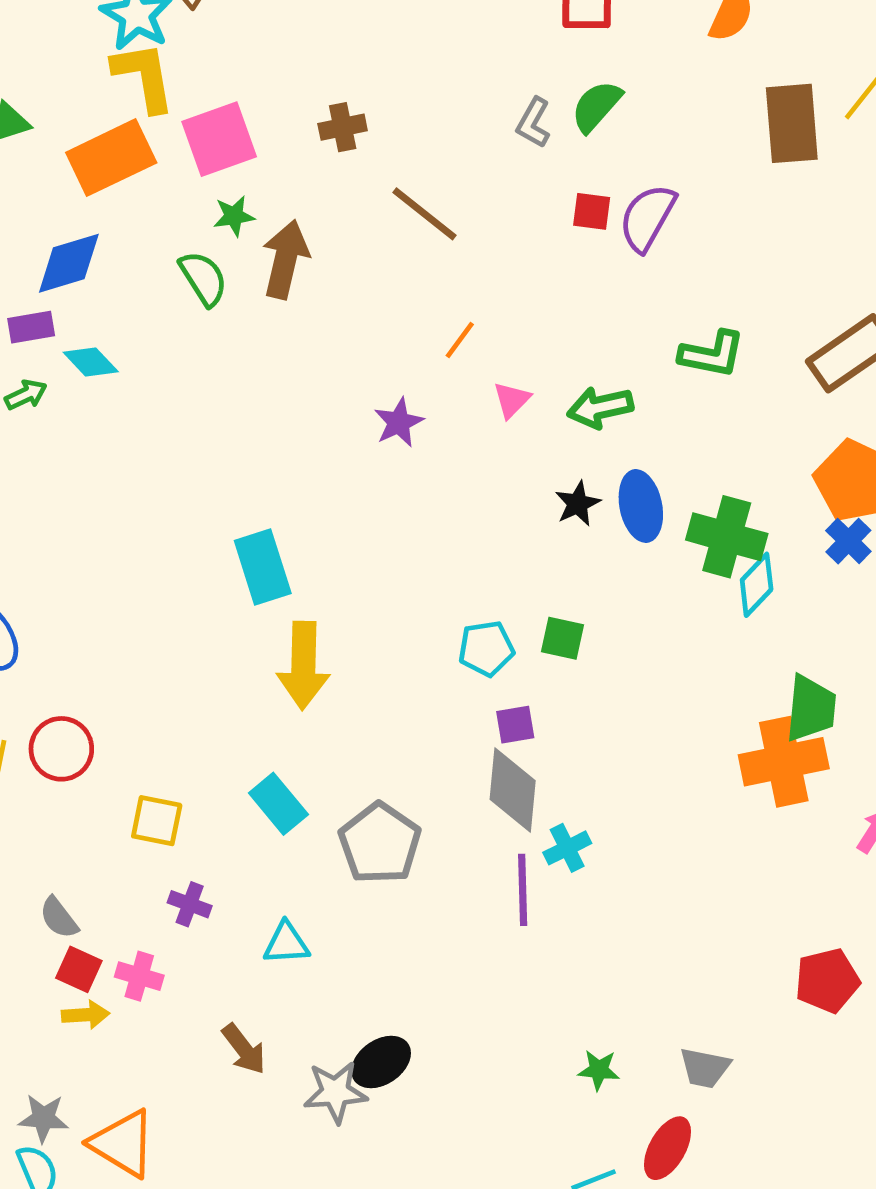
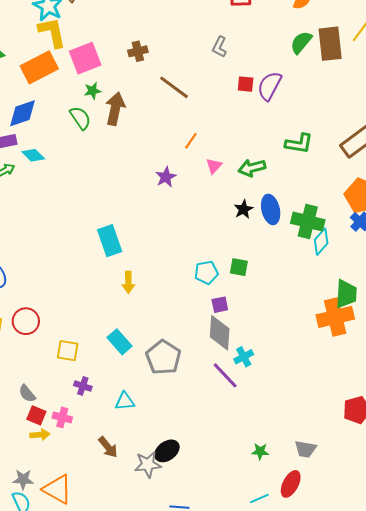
green semicircle: (596, 106) -> (301, 42), moved
yellow arrow: (303, 666) -> (128, 282), size x0.6
purple line: (523, 890) -> (225, 375), turned -40

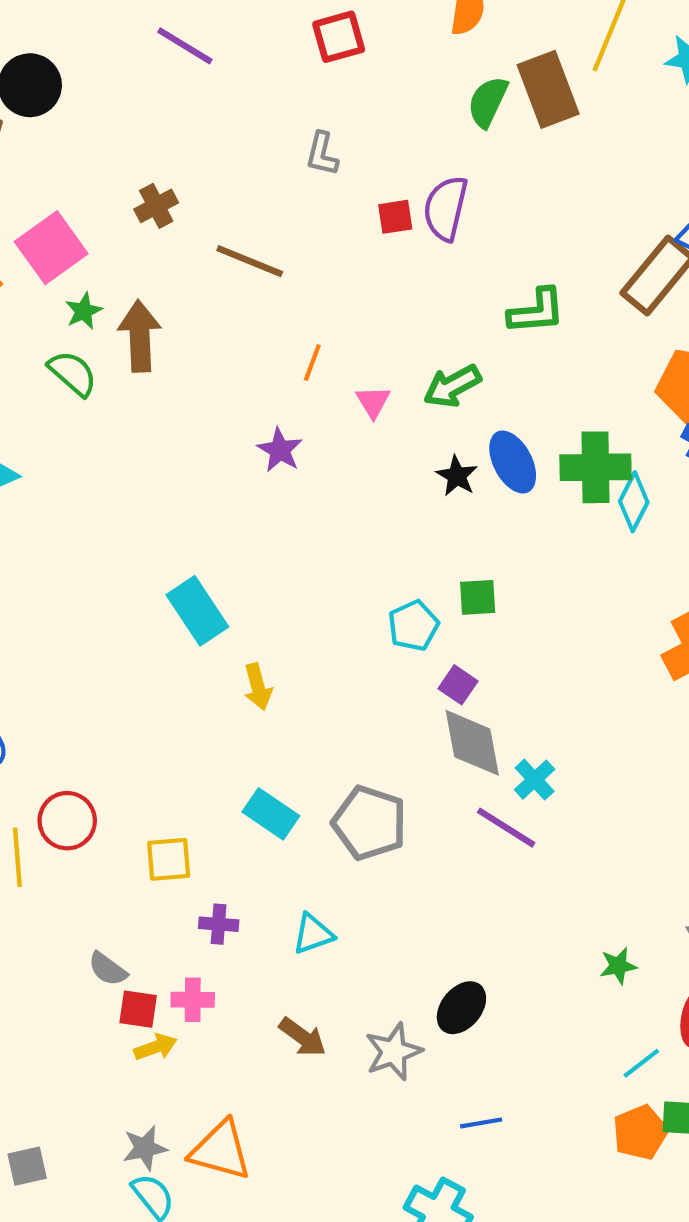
purple square: (220, 305) -> (458, 685), turned -30
black ellipse: (167, 451) -> (461, 1008), moved

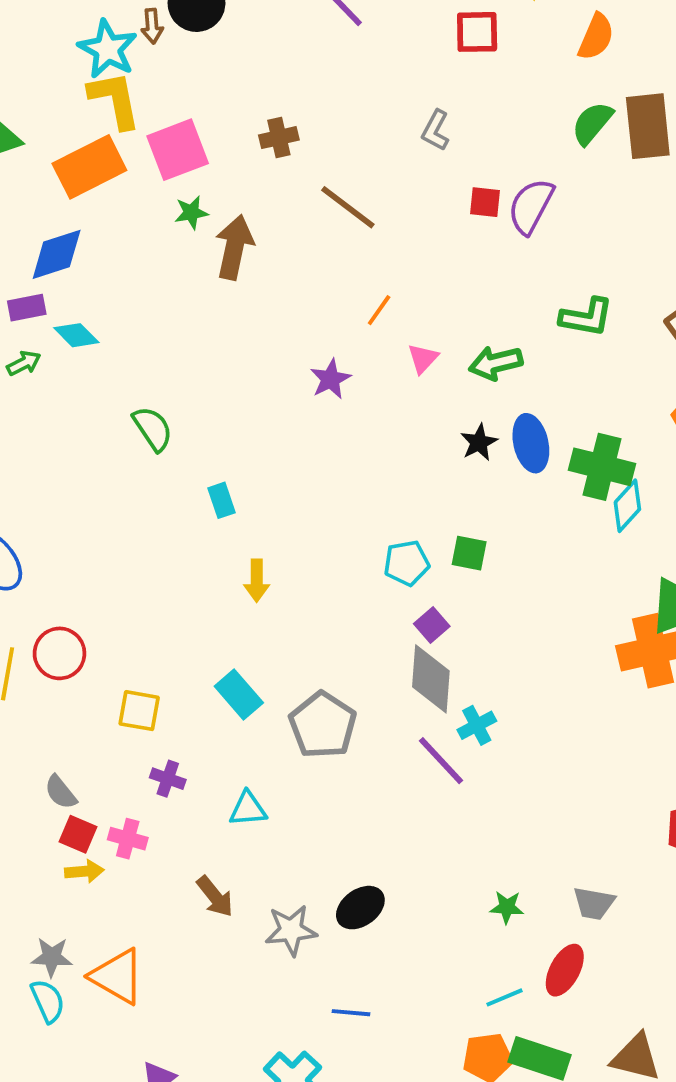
green semicircle: (73, 373) -> (153, 429), moved
cyan rectangle: (197, 611) -> (221, 500), size x0.6

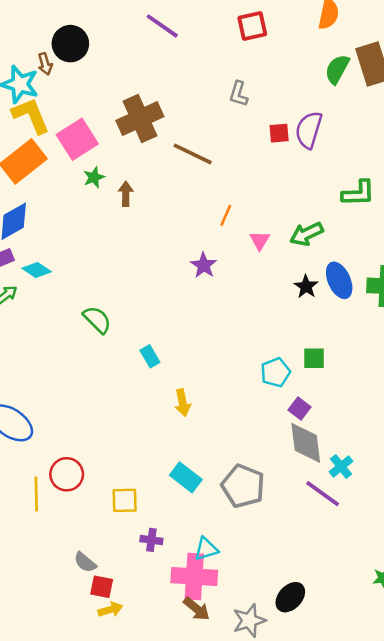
brown cross: (279, 138) -> (140, 118), size x1.8
brown arrow: (234, 247) -> (126, 194), size x0.6
pink cross: (128, 839) -> (194, 577), moved, size x1.8

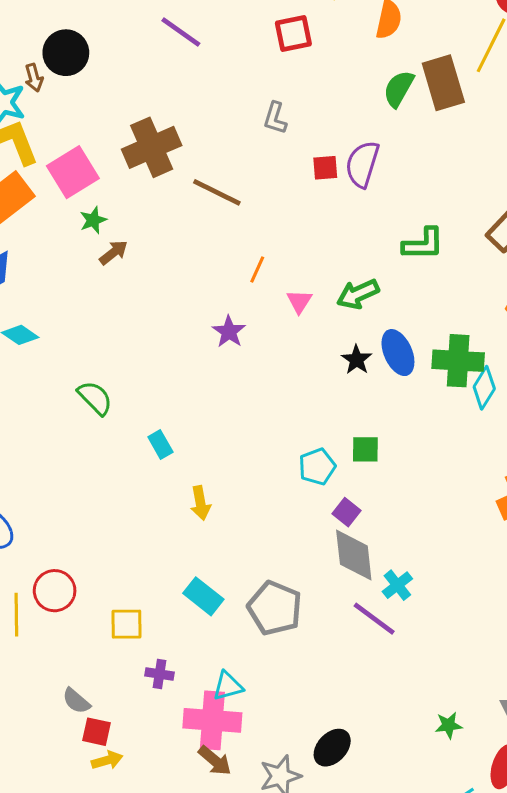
brown arrow: (126, 194) -> (113, 252), moved, turned 50

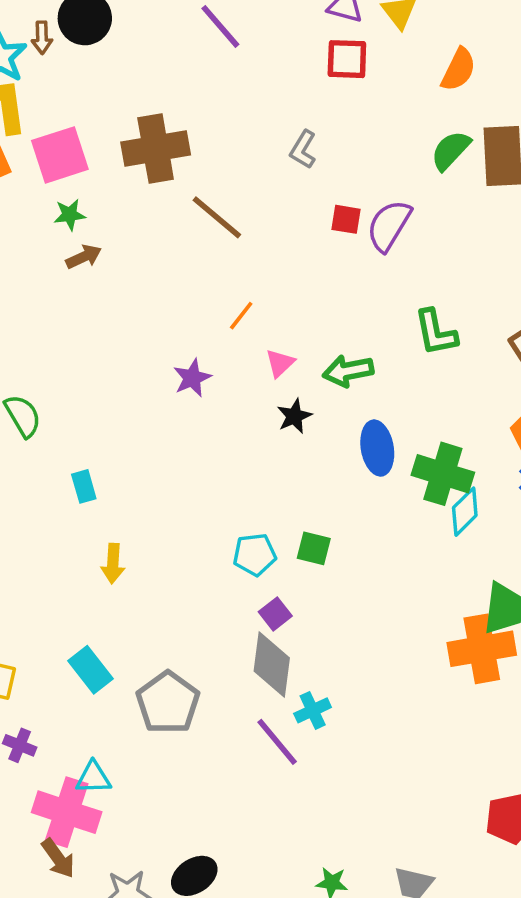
green L-shape: (423, 244) -> (436, 332), turned 66
black star: (357, 360) -> (294, 416), moved

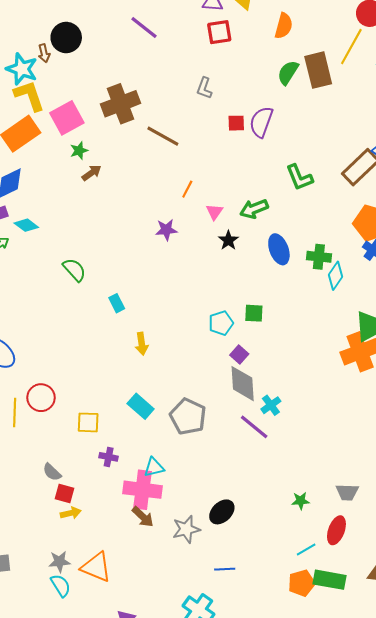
purple star: (192, 378) -> (166, 230), turned 30
green cross: (443, 474) -> (319, 257), size x0.7

